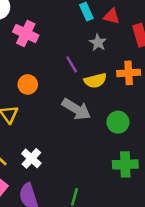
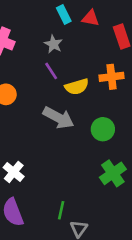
gray star: (98, 43) -> (53, 44), moved
green cross: (125, 164) -> (113, 173), turned -30

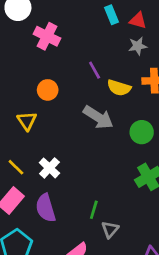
gray star: (53, 44) -> (138, 46), moved, turned 30
yellow semicircle: (77, 87) -> (119, 88), turned 30

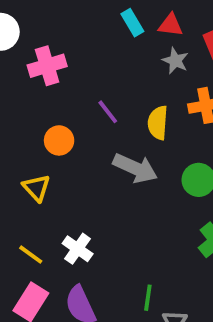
pink cross: (47, 36) -> (47, 66), turned -35
gray star: (138, 46) -> (175, 61), turned -30
purple line: (95, 70) -> (108, 112), moved
yellow semicircle: (119, 88) -> (158, 123), turned 85

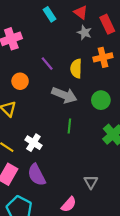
cyan rectangle: (132, 23) -> (49, 14), moved
red triangle: (170, 25) -> (81, 12), turned 32
green line: (148, 298) -> (69, 126), moved

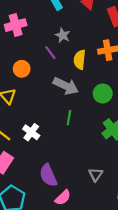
gray star: (84, 33) -> (63, 35), moved
purple semicircle: (37, 175) -> (48, 175), moved
gray triangle: (91, 182) -> (96, 175), moved

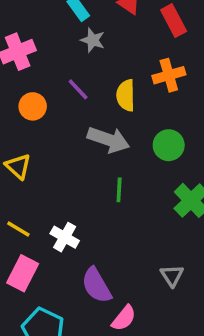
gray star: (63, 35) -> (93, 40), moved
orange circle: (22, 69) -> (33, 106), moved
white cross: (31, 132) -> (65, 237), moved

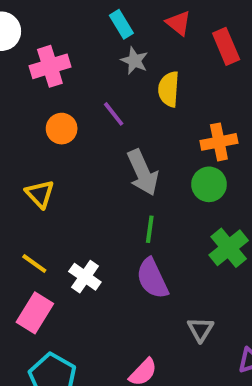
orange cross: (169, 75) -> (219, 142), moved
yellow semicircle: (126, 95) -> (169, 89), moved
gray arrow: (108, 140) -> (143, 173), turned 42
purple semicircle: (96, 285) -> (152, 278), moved

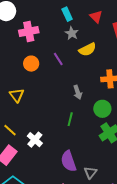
yellow semicircle: (169, 89) -> (87, 49), turned -126
gray arrow: (143, 173) -> (78, 92), moved, size x0.6
green circle: (209, 184) -> (102, 109), moved
purple semicircle: (152, 278) -> (68, 161), moved

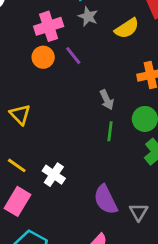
pink cross: (29, 31) -> (49, 26), moved
yellow semicircle: (87, 49) -> (127, 28), moved
orange circle: (31, 64) -> (43, 57), moved
green line: (70, 119) -> (110, 131), moved

